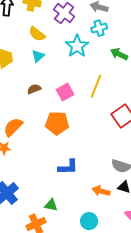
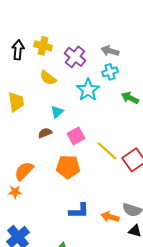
cyan triangle: (38, 56) -> (57, 112), moved
yellow line: (96, 86) -> (107, 151), moved, turned -70
orange arrow: (101, 191) -> (110, 217), moved

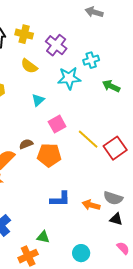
gray arrow: (110, 51) -> (94, 12), moved
cyan star: (88, 90) -> (69, 78), turned 30
brown semicircle: (45, 133) -> (26, 144), moved

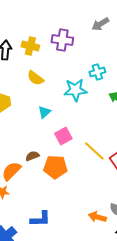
gray arrow: (94, 12) -> (100, 24), turned -48
purple cross: (56, 45) -> (62, 40), moved, turned -30
blue L-shape: (60, 199) -> (40, 219), moved

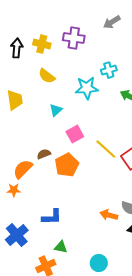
orange pentagon: (55, 167) -> (67, 165), turned -30

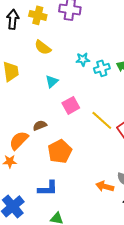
cyan cross: (109, 70) -> (102, 68), moved
cyan star: (87, 88) -> (83, 59), size x0.6
orange pentagon: (67, 165) -> (60, 151), moved

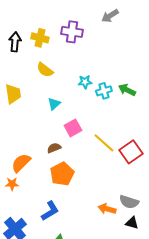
brown semicircle: (40, 125) -> (54, 148), moved
blue L-shape: (48, 188) -> (50, 211), turned -30

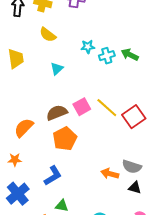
pink square: (73, 128) -> (82, 107), moved
brown semicircle: (54, 148) -> (57, 113), size x1.5
orange star: (12, 184) -> (15, 160), moved

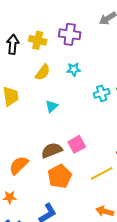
yellow semicircle: (48, 35) -> (43, 72), turned -90
cyan star: (88, 47) -> (74, 69), moved
yellow line: (107, 108) -> (102, 173), moved, turned -70

